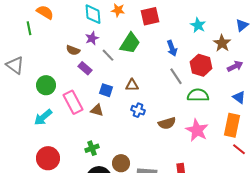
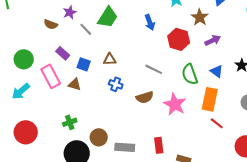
purple rectangle: (85, 68) -> (63, 53), moved
gray line: (176, 76) -> (154, 69), moved, turned -30
green semicircle: (198, 95) -> (190, 74), moved, turned -110

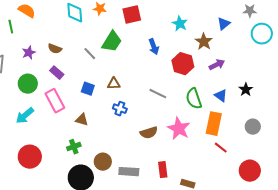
purple star: (70, 12) -> (29, 53), moved
purple rectangle: (63, 53) -> (57, 73), moved
brown triangle: (75, 84) -> (82, 120), moved
brown semicircle: (145, 97) -> (149, 133), moved

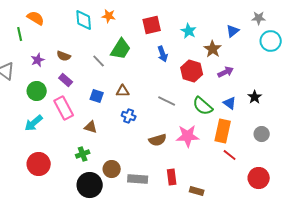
red square: (132, 15) -> (152, 25), moved
green semicircle: (194, 99) -> (203, 106), turned -30
pink star: (179, 129) -> (188, 136), turned -30

